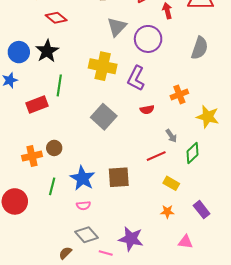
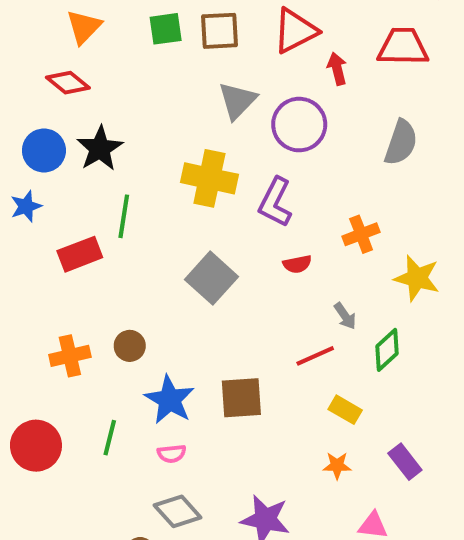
red diamond: (56, 18) -> (68, 83), moved
brown circle: (54, 148) -> (130, 346), moved
green line: (52, 186) -> (110, 438), moved

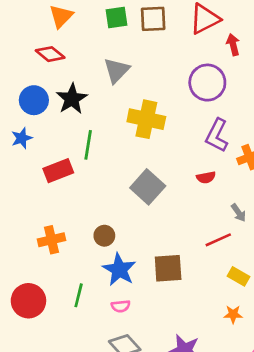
gray triangle: (237, 101) -> (117, 70), moved
purple L-shape: (275, 202) -> (217, 135), moved
brown circle: (130, 346) -> (104, 236), moved

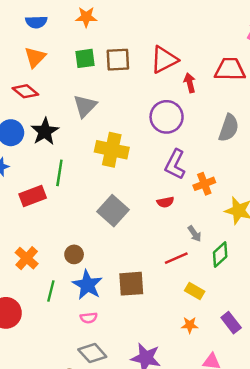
orange cross: (51, 240) -> (27, 258), turned -35
green line: (79, 295) -> (51, 291), moved

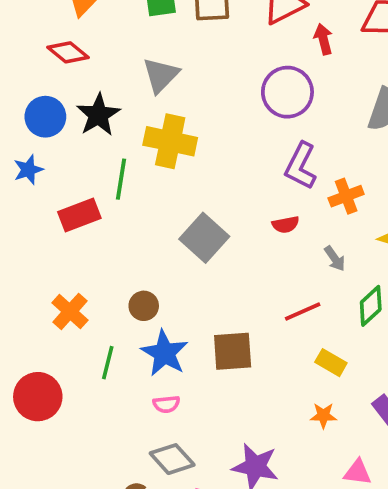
yellow cross: (112, 150) -> (170, 141), moved
gray arrow: (195, 234) -> (335, 259), moved

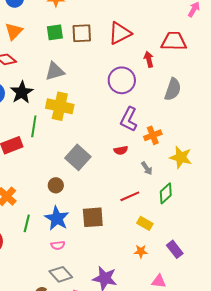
red arrow: (323, 39) -> (149, 59), moved
gray triangle: (161, 75) -> (55, 71), turned 30
brown circle: (144, 306) -> (56, 185), moved

